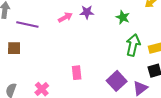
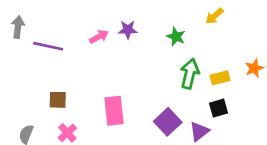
brown square: (14, 48) -> (58, 100), moved
pink rectangle: (77, 73) -> (114, 111), size x1.5

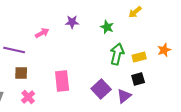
pink arrow: (99, 37) -> (42, 33), moved
purple line: (48, 46) -> (14, 50), moved

